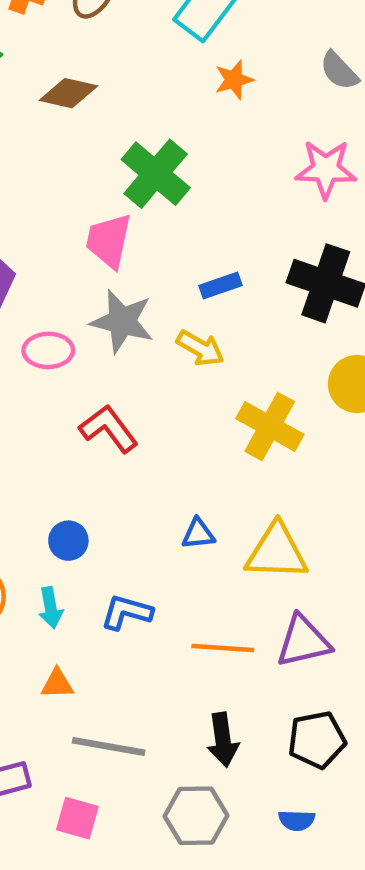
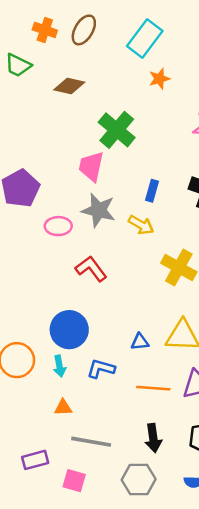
blue rectangle: (221, 286) -> (152, 191), turned -55
blue triangle: (198, 534) -> (140, 342), moved
blue circle: (68, 541) -> (69, 330), size x1.8

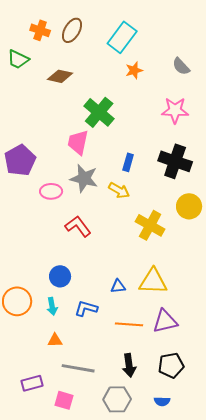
blue circle: (69, 330) -> (60, 276), size x0.7

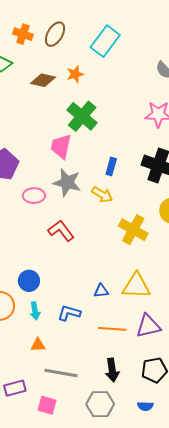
orange star: (134, 70) -> (75, 74), moved
blue circle: (60, 276) -> (29, 281), moved

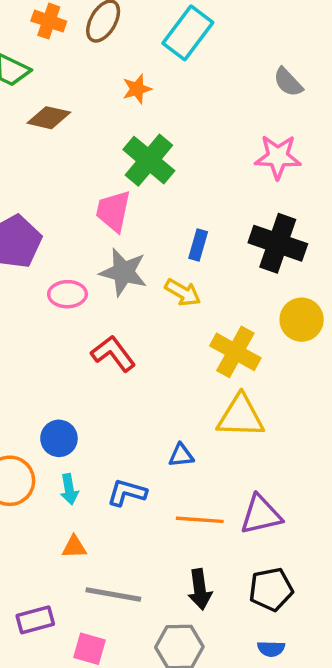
brown diamond: (43, 80) -> (49, 118), moved
yellow triangle: (136, 286) -> (240, 416), moved
blue semicircle: (145, 406) -> (271, 649), moved

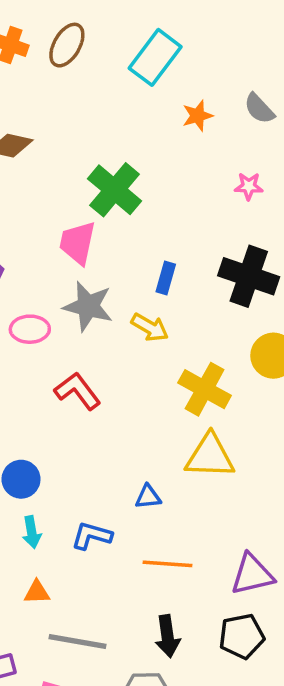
orange star: (137, 89) -> (197, 116), moved
pink star: (278, 157) -> (249, 186), size x0.6
purple triangle: (261, 515) -> (252, 574), moved

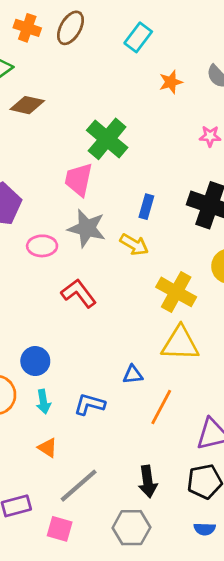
cyan rectangle: (155, 57) -> (138, 37), size x0.7
orange line: (167, 564) -> (161, 407), moved, turned -66
orange triangle: (37, 592) -> (47, 448), turned 35
gray line: (77, 642) -> (79, 486), turned -51

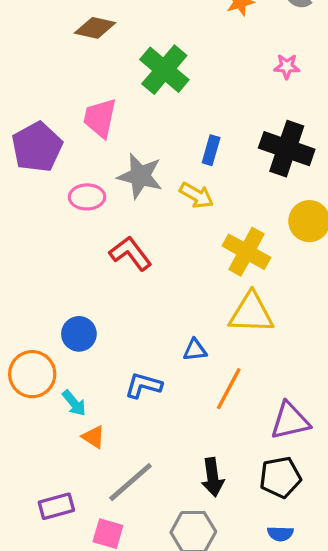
brown diamond: (27, 105) -> (95, 28), moved
pink trapezoid: (79, 180) -> (100, 118), moved
cyan arrow: (43, 402) -> (74, 403), moved, turned -30

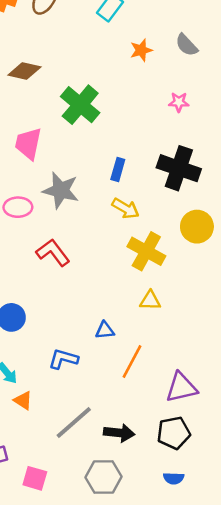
yellow arrow: (197, 195) -> (126, 208), moved
yellow triangle: (251, 313) -> (150, 301), size x0.6
black arrow: (213, 477) -> (119, 433), turned -76
gray line: (130, 482) -> (74, 422), moved

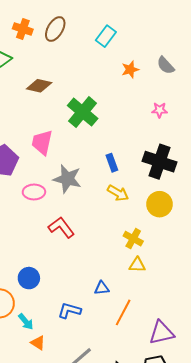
blue rectangle: (118, 170) -> (112, 163), turned -36
yellow circle: (197, 227) -> (160, 204), moved
yellow cross: (146, 251) -> (133, 239), moved, size x0.7

